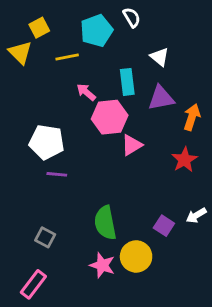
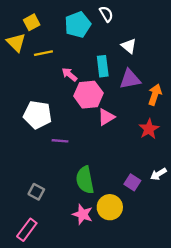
yellow line: (67, 57) -> (43, 53), moved
purple line: (57, 174) -> (60, 141), moved

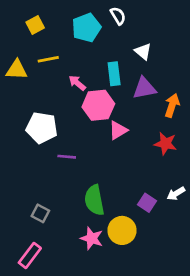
yellow triangle: (16, 42) -> (17, 70), moved, turned -42
red star: (149, 129) -> (165, 144), turned -30

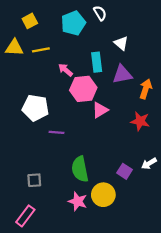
yellow triangle: (17, 70) -> (14, 48), moved
gray square: (40, 213) -> (34, 180), turned -32

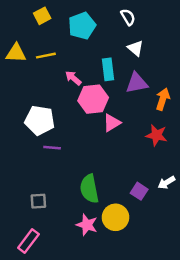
white semicircle: (100, 13) -> (128, 17), moved
yellow square: (30, 21) -> (42, 16), moved
purple line: (57, 132) -> (52, 148), moved

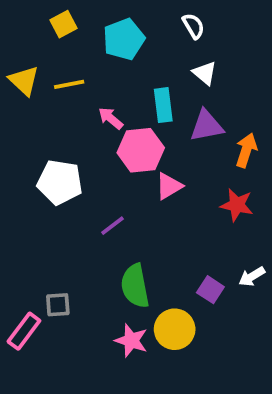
yellow triangle: (16, 53) -> (24, 81), turned 40
purple line: (52, 148) -> (112, 226), moved, turned -42
pink rectangle: (28, 241) -> (24, 331), moved

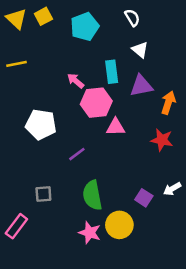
yellow triangle: (24, 81) -> (16, 19), moved
yellow line: (69, 84) -> (16, 64), moved
pink triangle: (169, 186) -> (116, 127), turned 30
gray square: (58, 305) -> (43, 194), moved

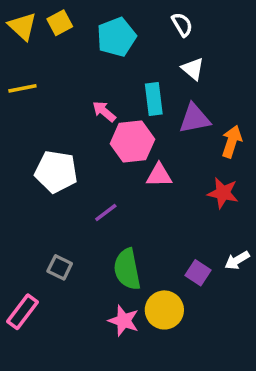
gray square: (43, 194) -> (60, 267), turned 30

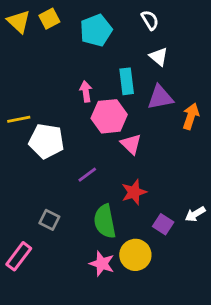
yellow line: (22, 88) -> (19, 119), moved
pink arrow: (104, 111) -> (86, 92), turned 42
pink triangle: (159, 175) -> (131, 144), turned 45
red star: (223, 193) -> (134, 192), moved, turned -30

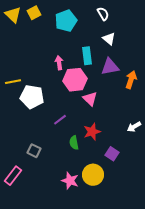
white arrow: (195, 214) -> (134, 127), moved
green semicircle: (105, 221) -> (74, 143), moved, size x0.6

